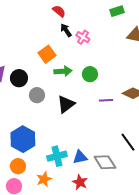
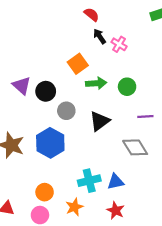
blue hexagon: (23, 139) -> (50, 143), moved
gray diamond: (105, 162) -> (135, 147), moved

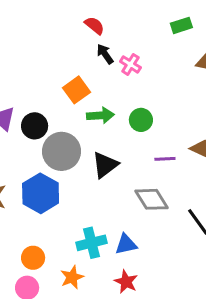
gray circle: (66, 111) -> (62, 151), size x1.6

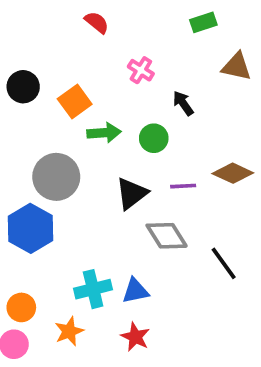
black arrow: (105, 54) -> (183, 103), moved
black circle: (35, 126) -> (23, 87), moved
black triangle: (105, 165) -> (132, 193), moved

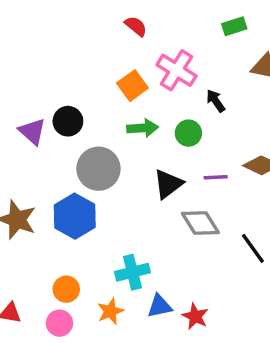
pink cross: (141, 70) -> (177, 70), size x1.6
black circle: (23, 87) -> (68, 121), moved
orange square: (75, 101) -> (132, 86), moved
blue triangle: (135, 291) -> (160, 306), moved
red star: (135, 337) -> (195, 316), moved

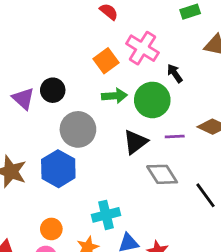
green circle: (188, 133) -> (152, 100), size x1.6

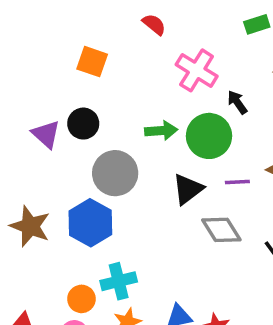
orange square: (106, 61) -> (92, 62), moved, turned -35
cyan cross: (106, 215) -> (119, 281), moved

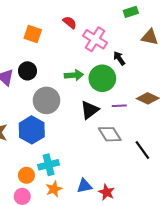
red semicircle: (154, 24) -> (70, 22), moved

